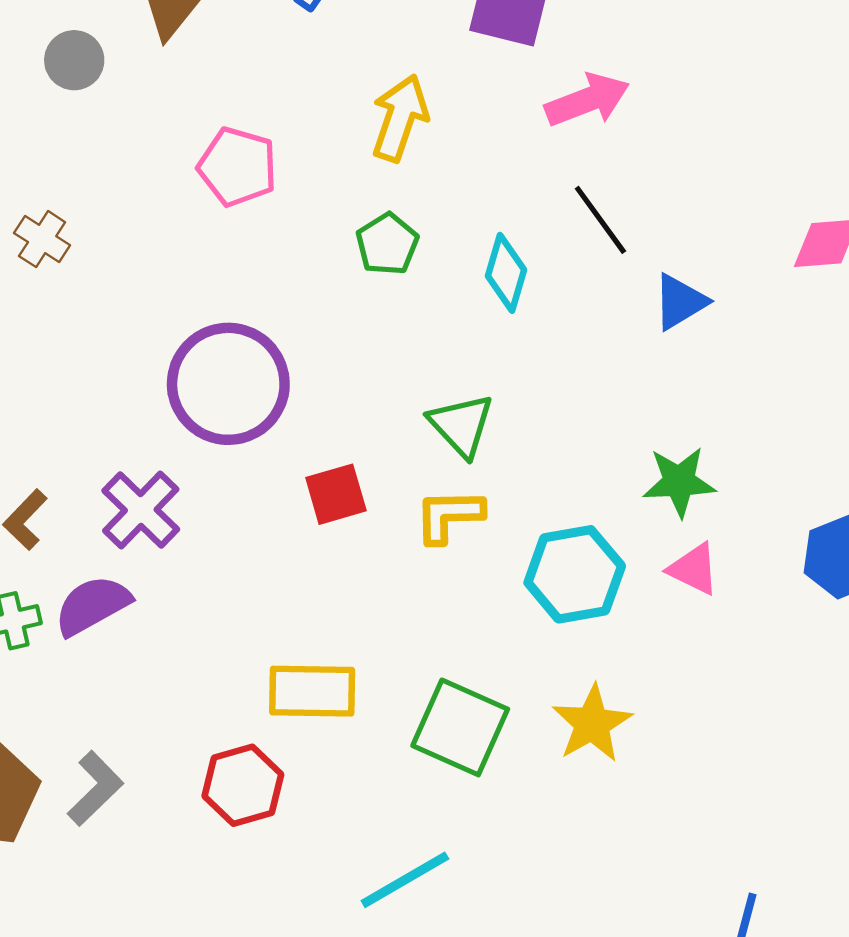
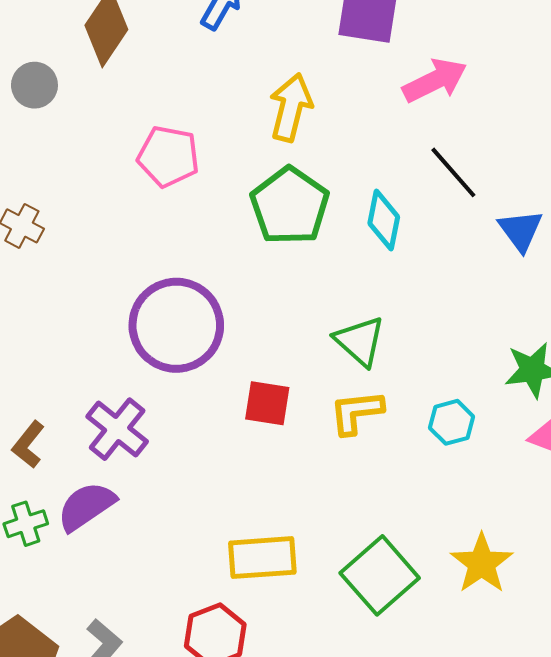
green pentagon: (387, 244) -> (290, 206), size x1.6
blue triangle: (680, 302) -> (521, 230), turned -30
red square: (336, 494) -> (267, 403), turned 30
cyan hexagon: (575, 574) -> (452, 422), moved, size x0.6
green square: (460, 727) -> (380, 575), turned 30

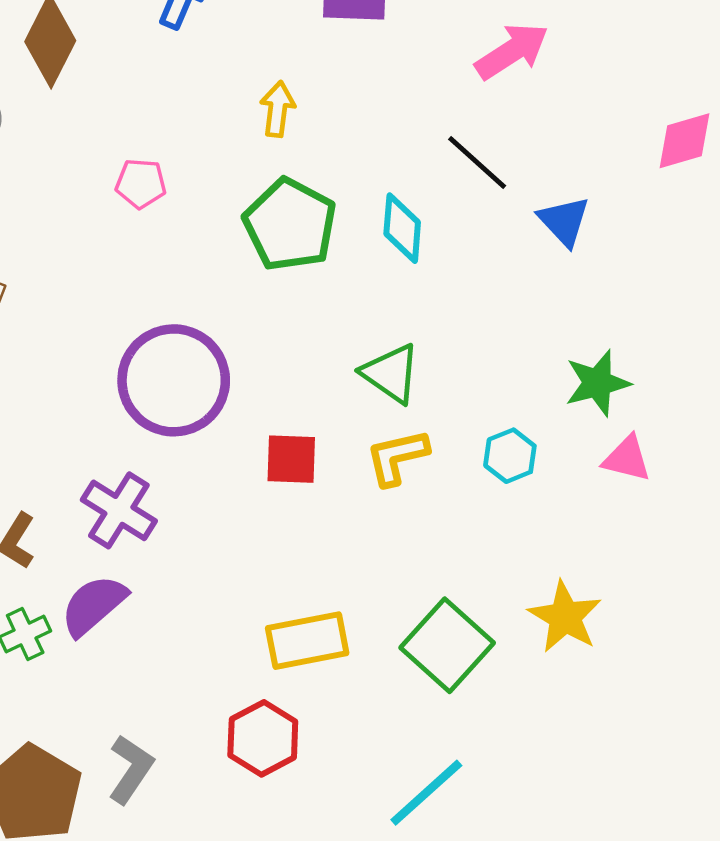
pink arrow: (435, 80) -> (512, 51), moved
yellow arrow: (291, 107) -> (277, 109), size x0.7
pink pentagon: (168, 156) -> (141, 184), size x0.7

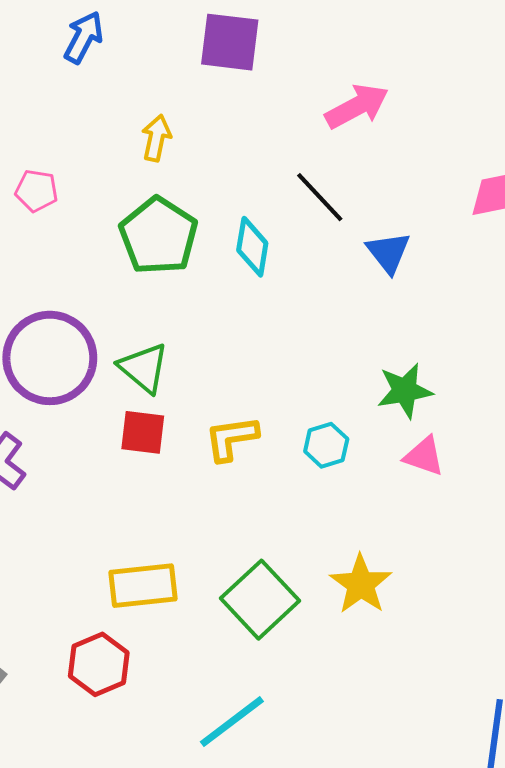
green triangle: (391, 373) -> (144, 368), moved

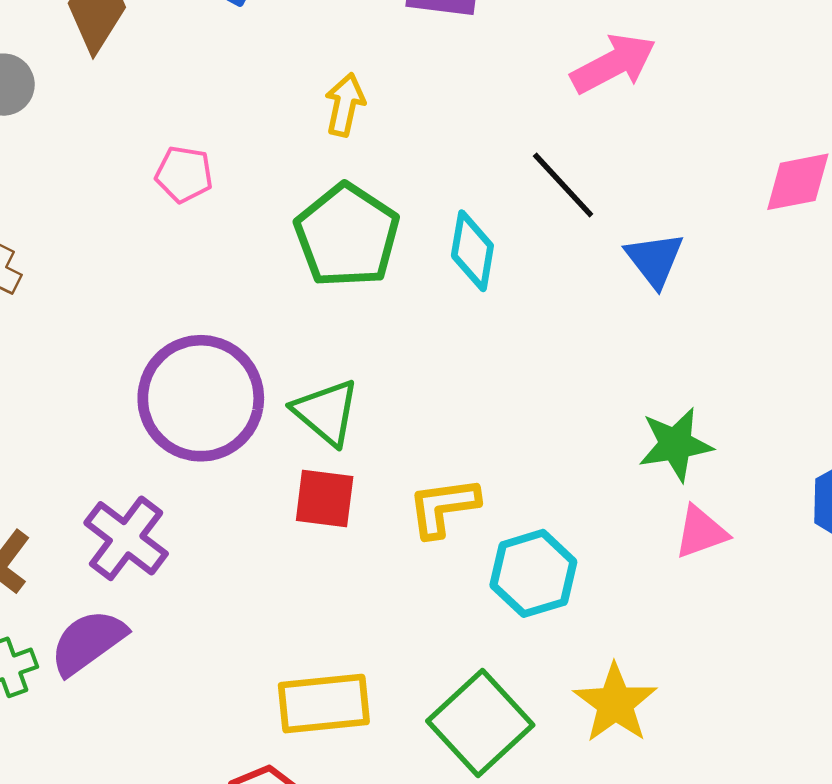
cyan hexagon: (326, 445) -> (533, 573), moved, size x1.4
pink triangle: (424, 456) -> (701, 532), turned -39

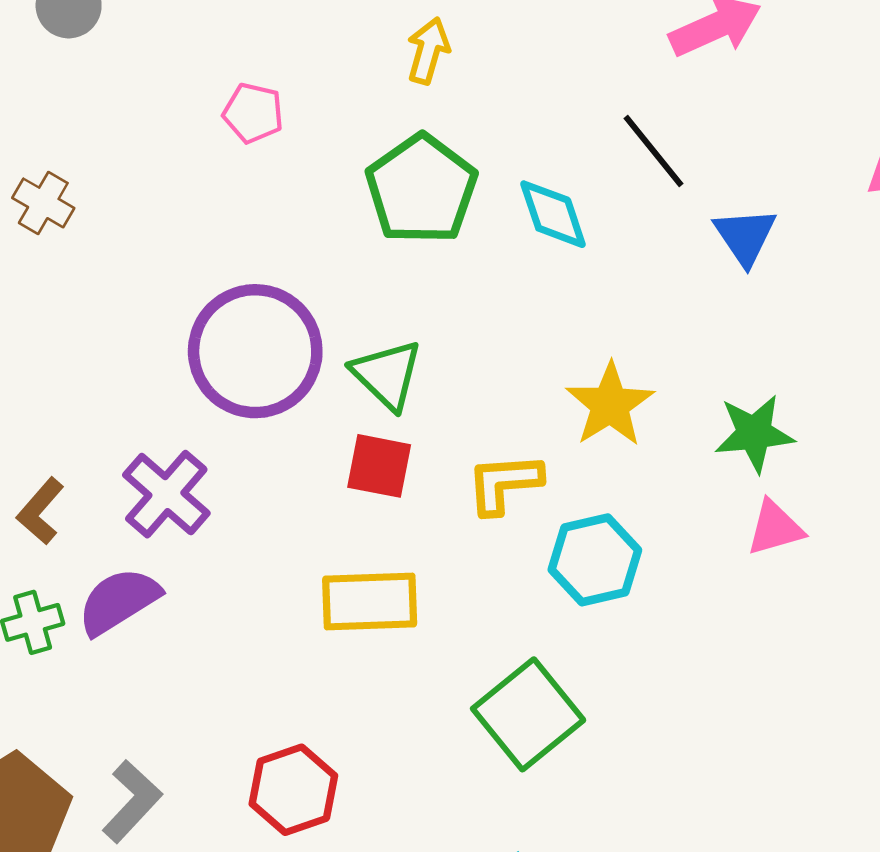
cyan diamond: (472, 251) -> (553, 214), turned -32
yellow star: (615, 703) -> (610, 405), moved
yellow rectangle: (324, 704) -> (370, 601), moved

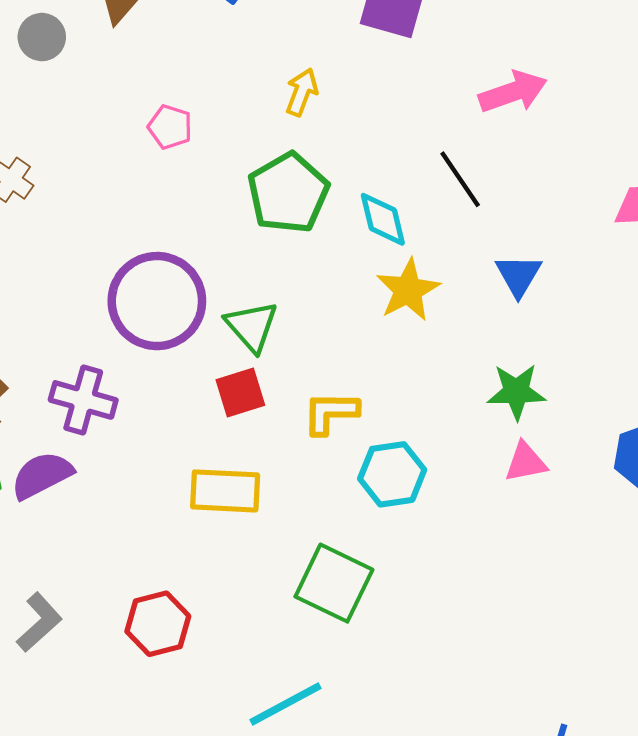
blue triangle: (745, 236) -> (518, 275), moved
yellow star: (610, 405) -> (408, 290), moved
red square: (379, 466) -> (240, 392), turned -33
purple cross: (166, 494) -> (83, 400), turned -30
green square: (528, 714) -> (334, 583), turned -30

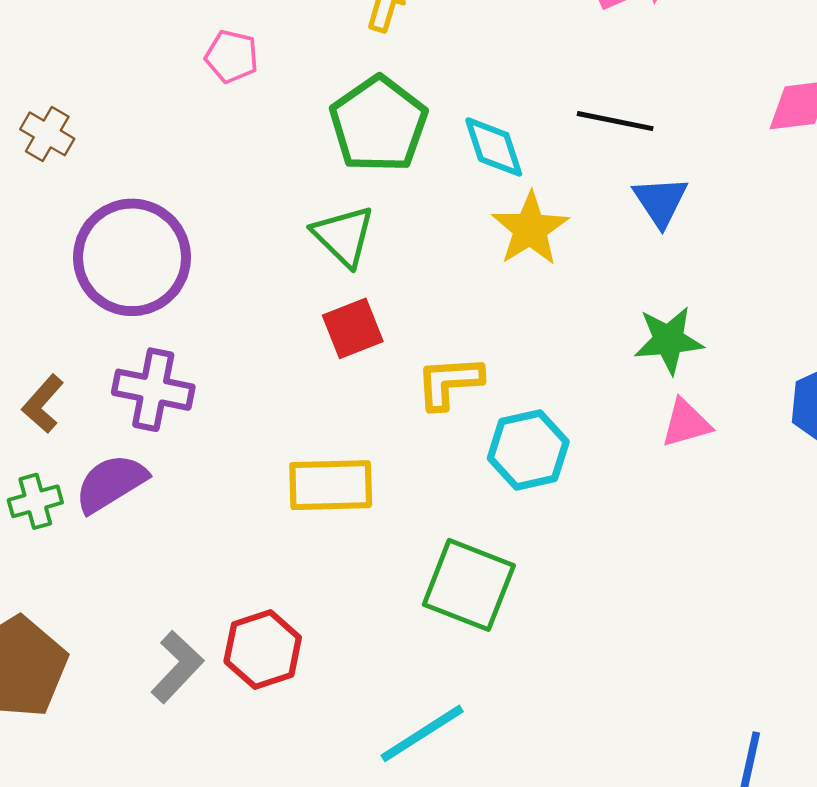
black line: (460, 179) -> (615, 121), moved, turned -40
purple circle: (157, 301) -> (132, 257), moved
green triangle: (252, 326) -> (344, 236), moved
red square: (240, 392) -> (353, 328), moved
gray L-shape: (39, 622) -> (177, 667), moved

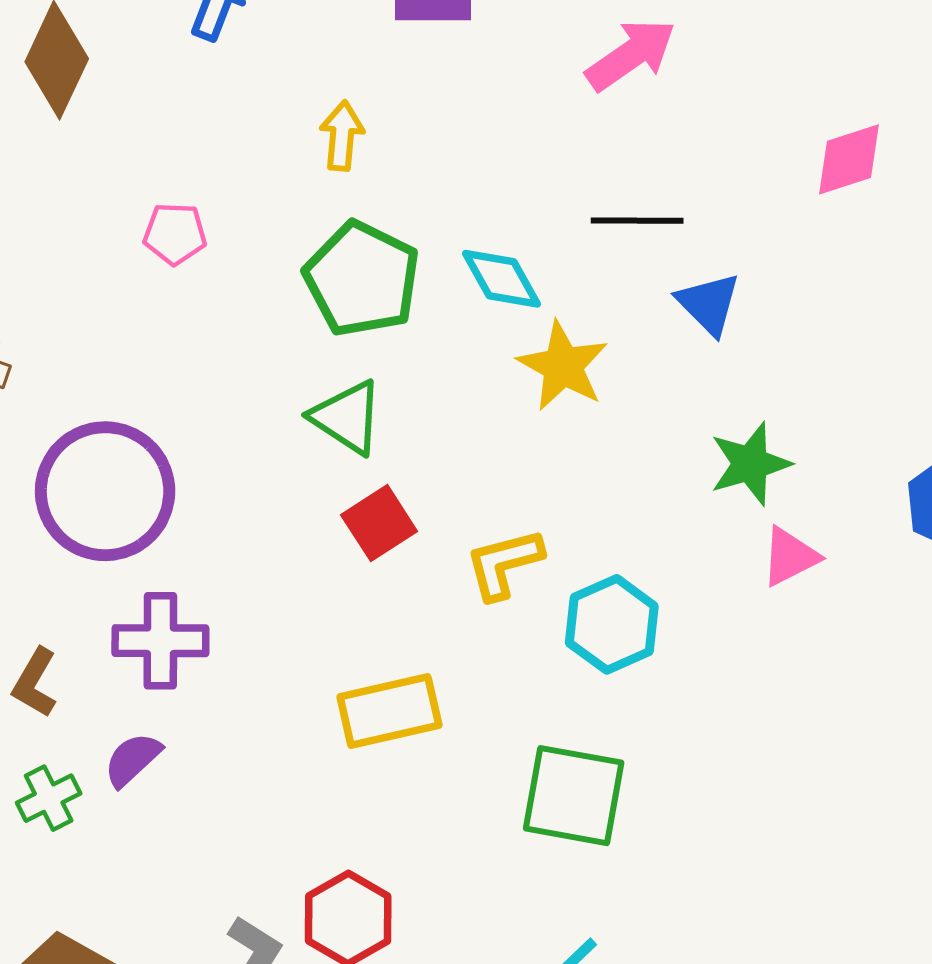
purple semicircle: (111, 483) -> (133, 760), size x0.7

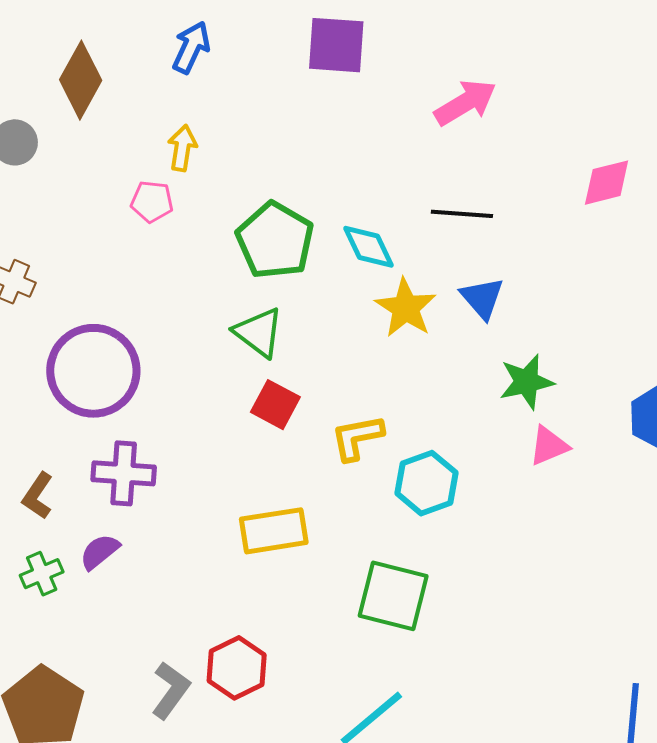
yellow arrow: (342, 136) -> (182, 148), moved
blue triangle: (709, 304) -> (482, 298), moved
red square: (379, 523) -> (275, 405), turned -33

